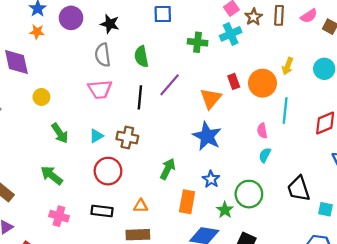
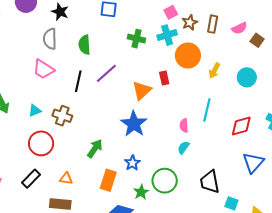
orange circle: (262, 83) -> (188, 55), moved
pink trapezoid: (100, 89) -> (43, 69), turned 30
black rectangle: (102, 211) -> (31, 179), turned -60

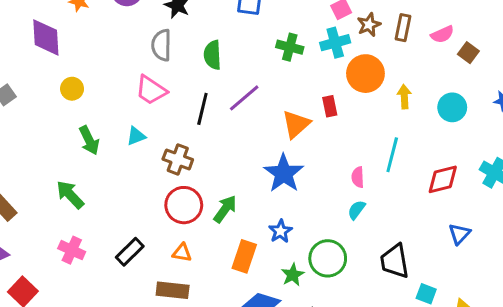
yellow arrow: (214, 71) -> (404, 97), turned 147
cyan triangle: (35, 111) -> (136, 136), moved
red circle: (41, 143) -> (184, 205), moved
blue triangle: (253, 163) -> (459, 234), size x0.7

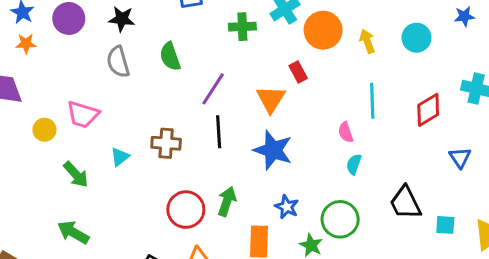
pink trapezoid: (151, 90) -> (83, 114), moved
black line: (202, 109) -> (219, 132), moved
brown cross: (178, 159) -> (166, 143), moved

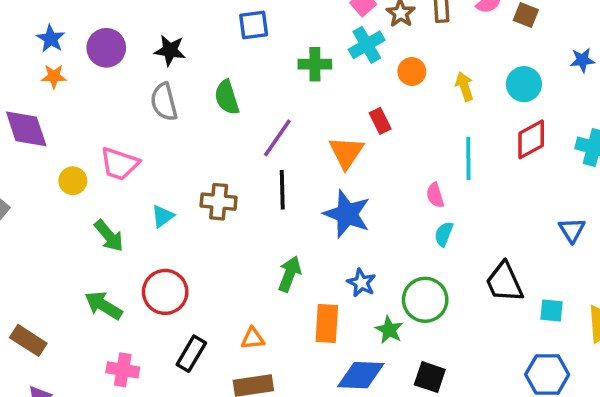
orange circle: (323, 30) -> (412, 71), size x0.6
red diamond: (428, 110) -> (531, 139), moved
red circle: (186, 210) -> (165, 292), moved

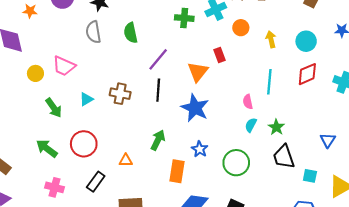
blue triangle: (572, 230) -> (328, 140), moved
green star: (389, 330) -> (276, 127), moved
orange triangle: (253, 338) -> (126, 160), moved

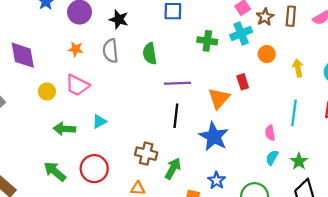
orange star: (30, 11) -> (76, 49), moved
purple line: (158, 59) -> (177, 83), turned 45
brown cross: (120, 94) -> (146, 154), moved
green arrow: (54, 108) -> (64, 129), turned 126

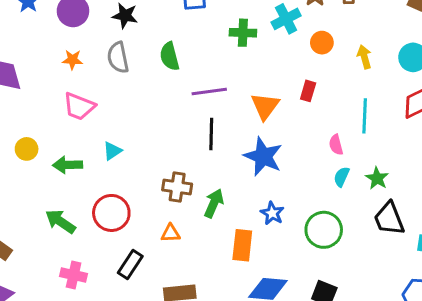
red rectangle: (243, 82) -> (308, 91), moved, turned 40
yellow circle: (47, 91) -> (27, 149), moved

